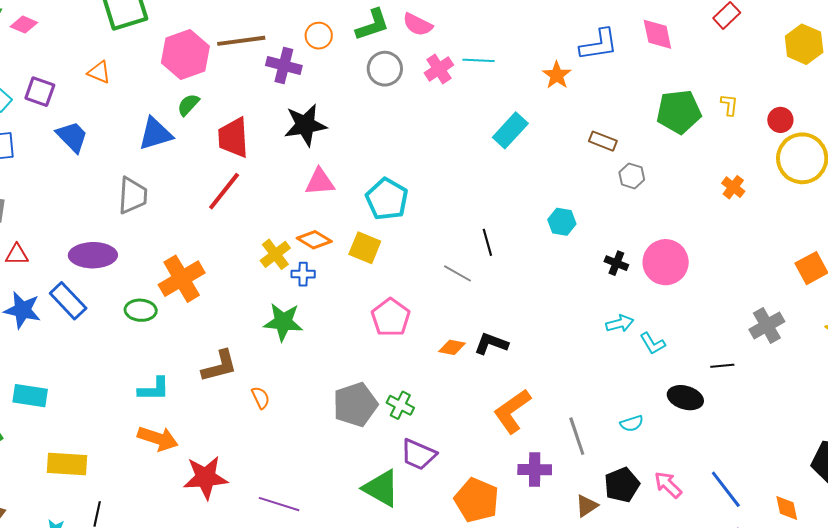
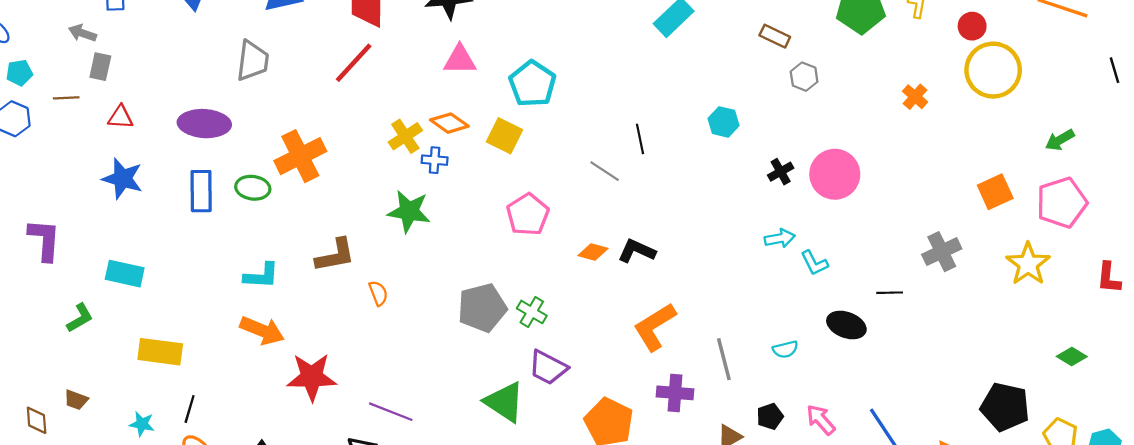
black cross: (616, 263) -> (781, 172), turned 35
blue rectangle: (68, 301) -> (201, 191), moved, turned 39
black pentagon: (622, 485) -> (770, 416), size x0.7

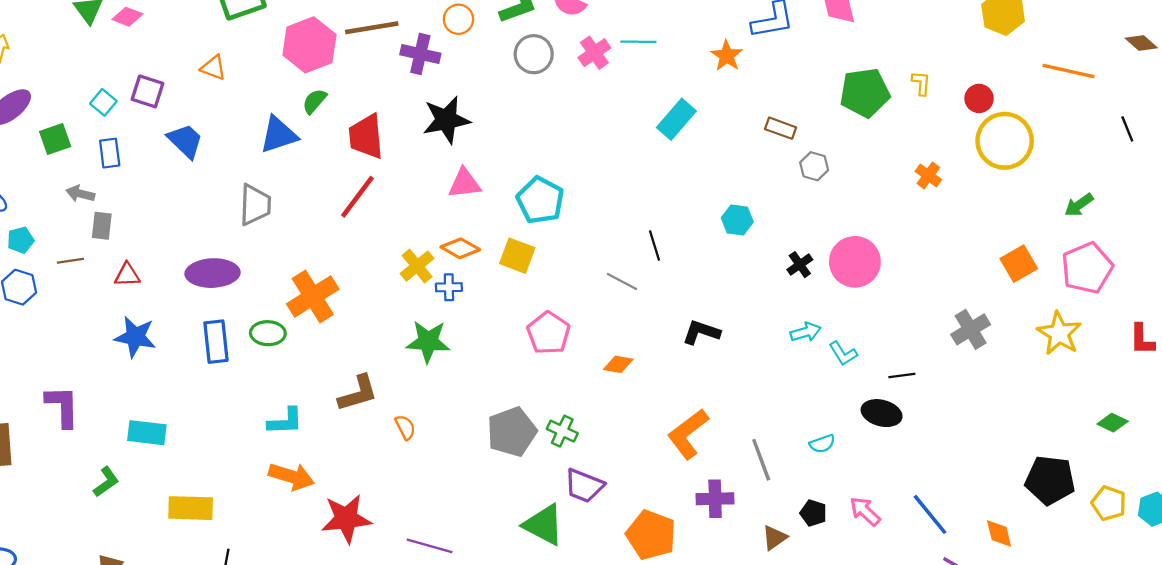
black L-shape: (637, 251) -> (701, 332), moved
black line: (890, 293) -> (902, 376), moved
black pentagon: (770, 416) -> (813, 513), turned -30

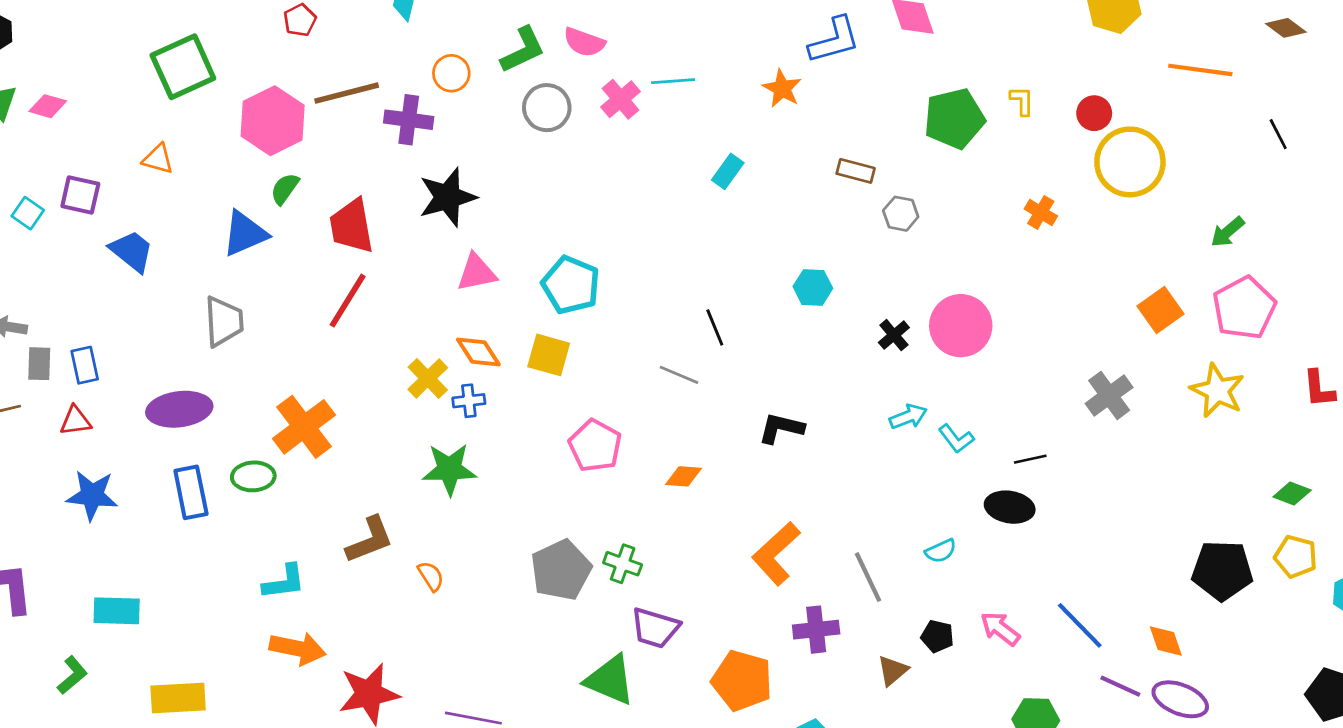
cyan rectangle: (676, 119) -> (728, 171), size x0.7
blue rectangle: (110, 153) -> (85, 365), moved
orange diamond: (460, 248) -> (478, 352), turned 33
yellow pentagon: (1109, 503) -> (1296, 557), moved

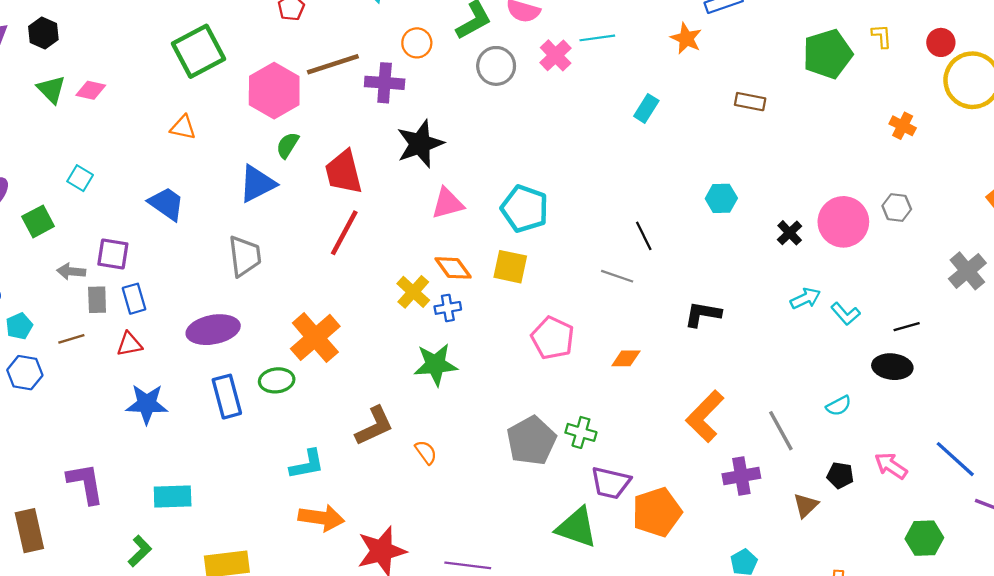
purple square: (80, 195) -> (113, 254), moved
gray hexagon: (901, 214) -> (897, 208), moved
orange pentagon: (742, 681) -> (657, 512), moved, turned -30

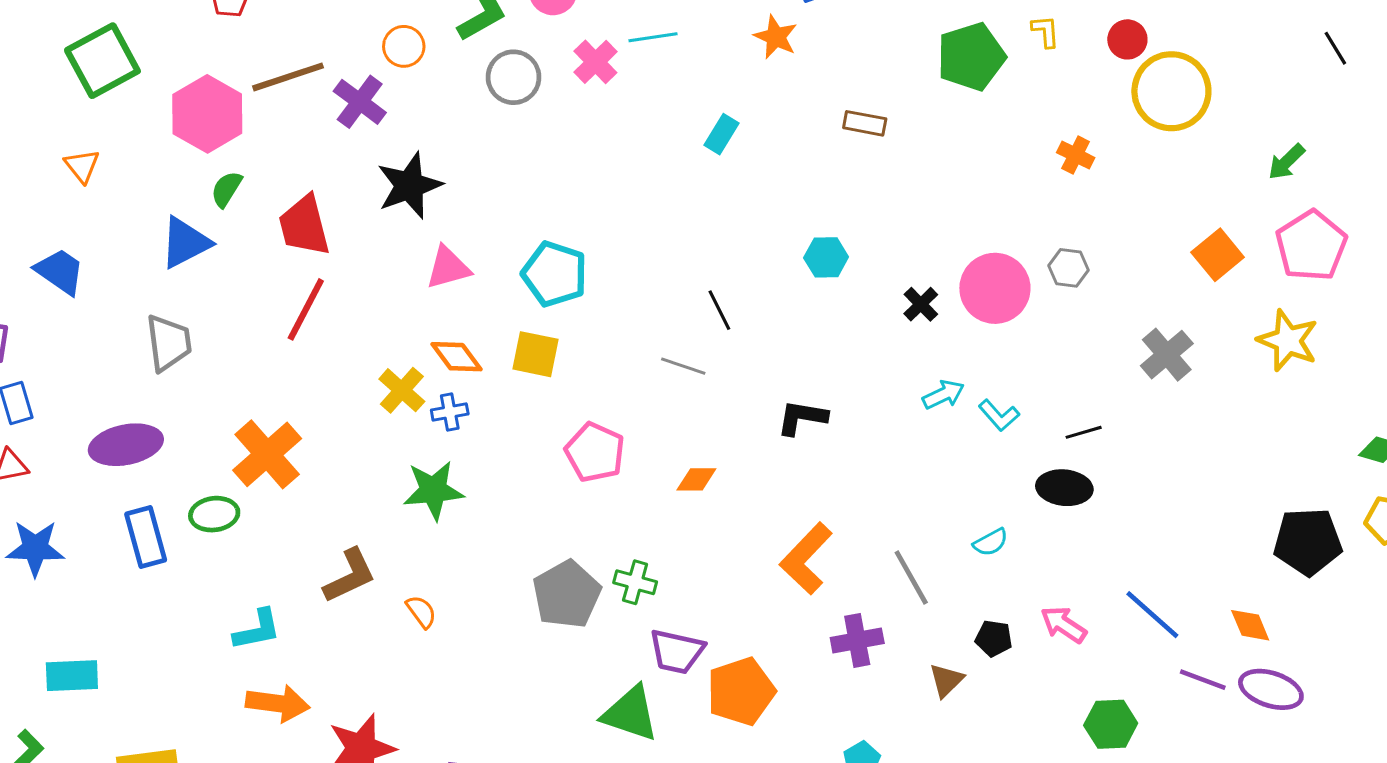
purple cross: (385, 83) -> (360, 102), turned 33
orange triangle: (183, 127) -> (82, 166), turned 40

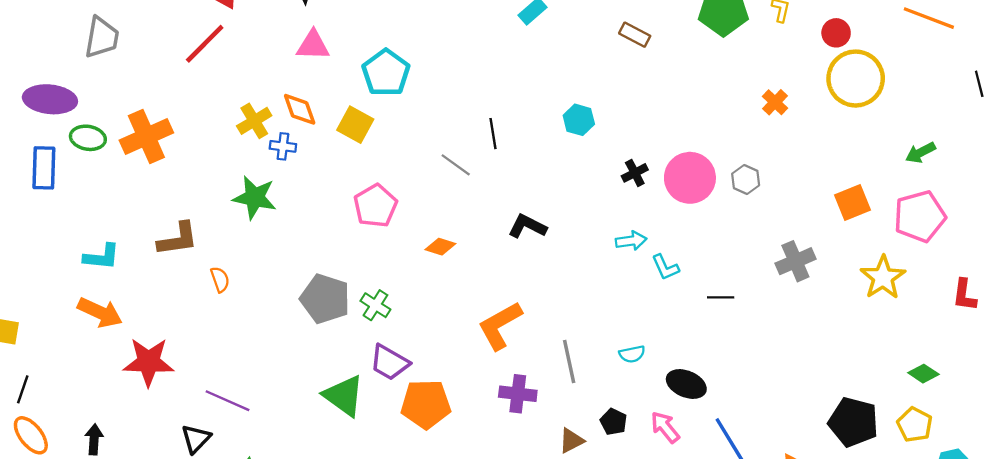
black ellipse: (1064, 488) -> (686, 384), moved
green ellipse: (214, 514) -> (88, 138), moved
gray pentagon: (567, 594) -> (325, 299), turned 30

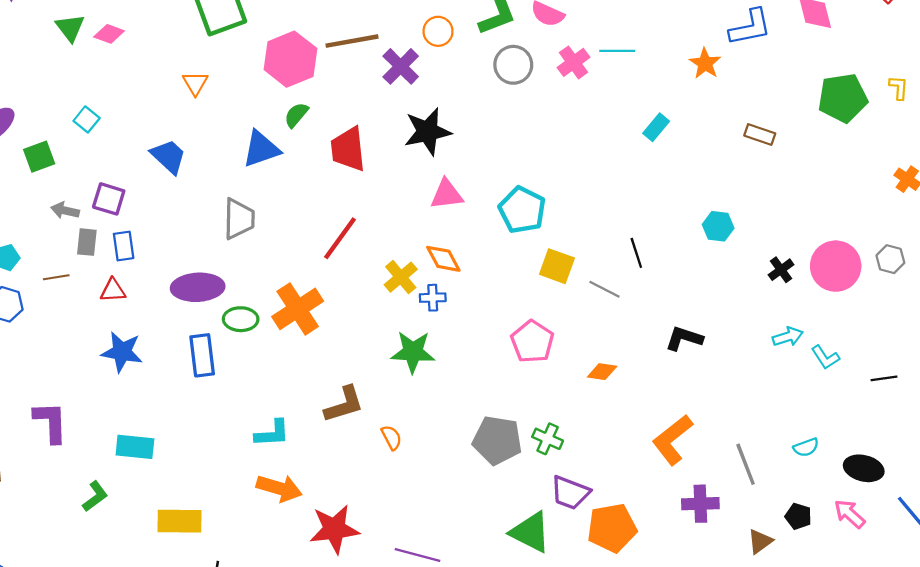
red line: (205, 44) -> (340, 238), moved
yellow square: (355, 125) -> (557, 266), moved

